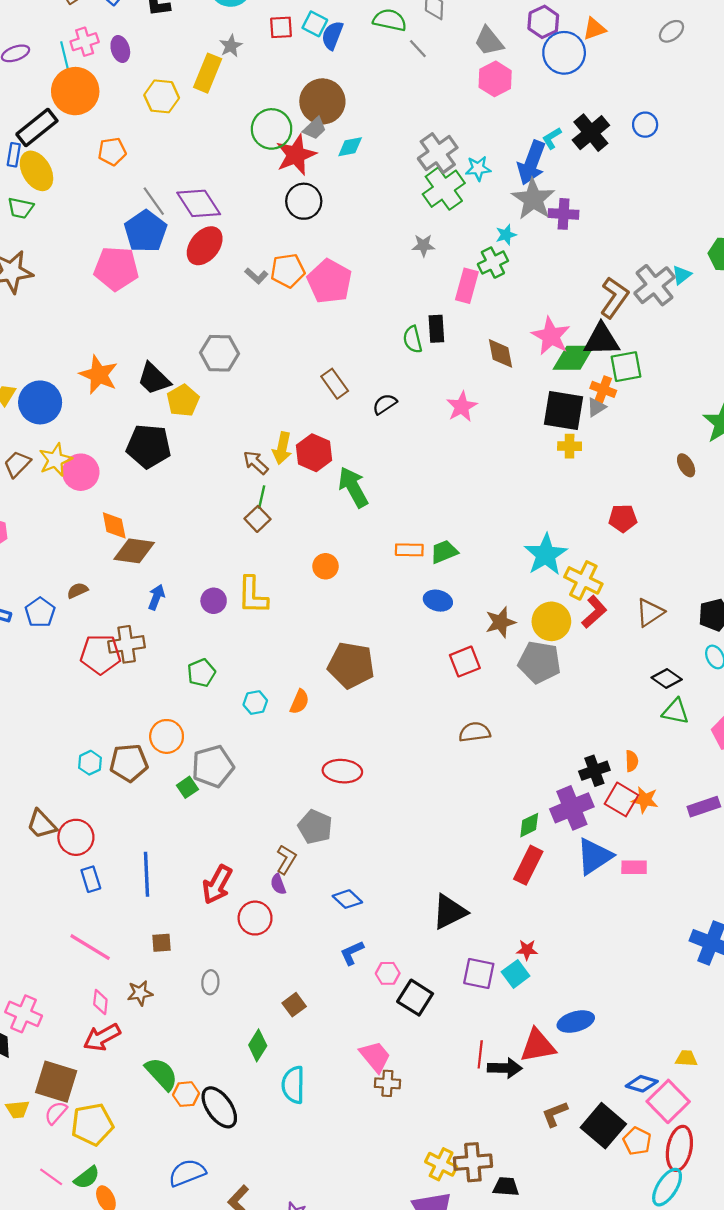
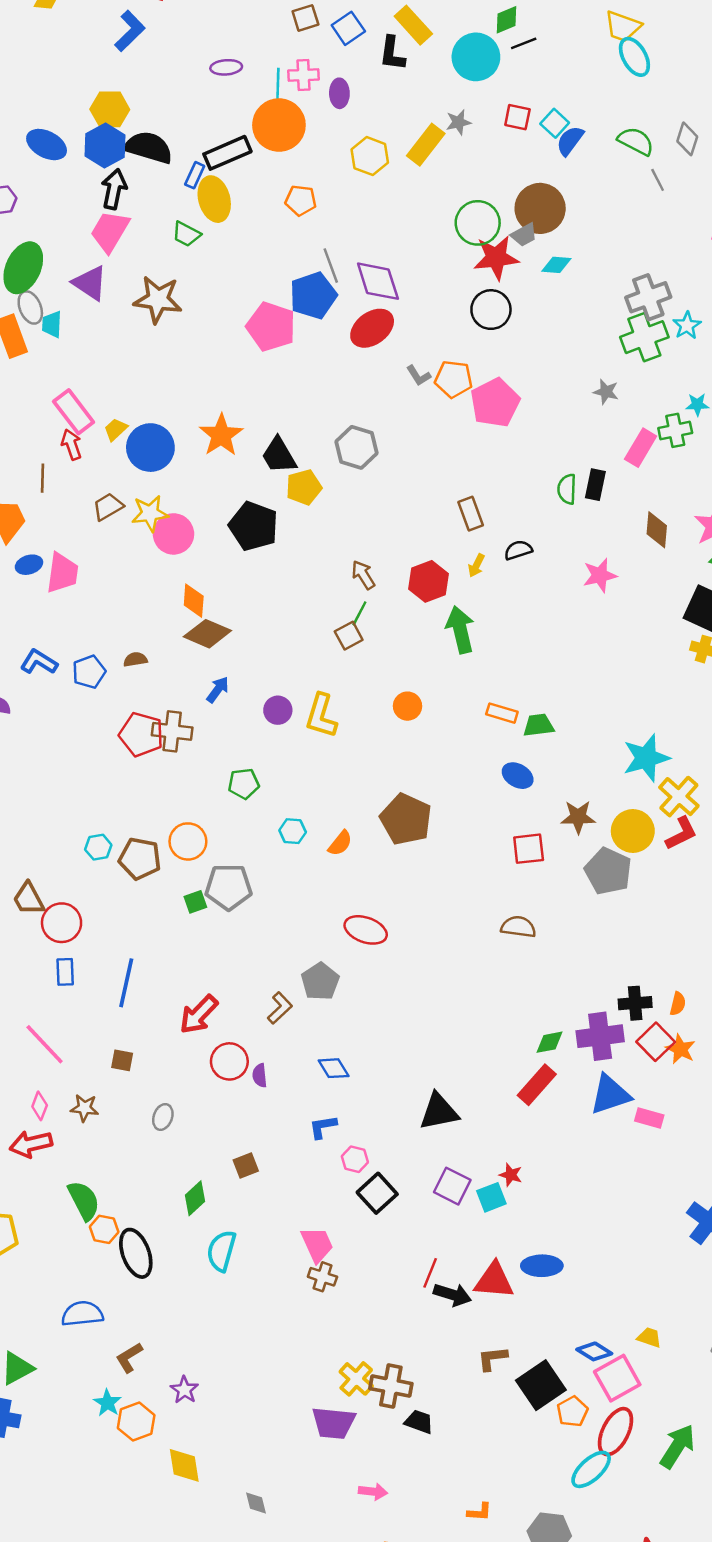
cyan star: (478, 168) -> (687, 325), turned 30
yellow arrow: (282, 448) -> (476, 565), moved, size x0.7
purple semicircle: (278, 884) -> (260, 1075), moved

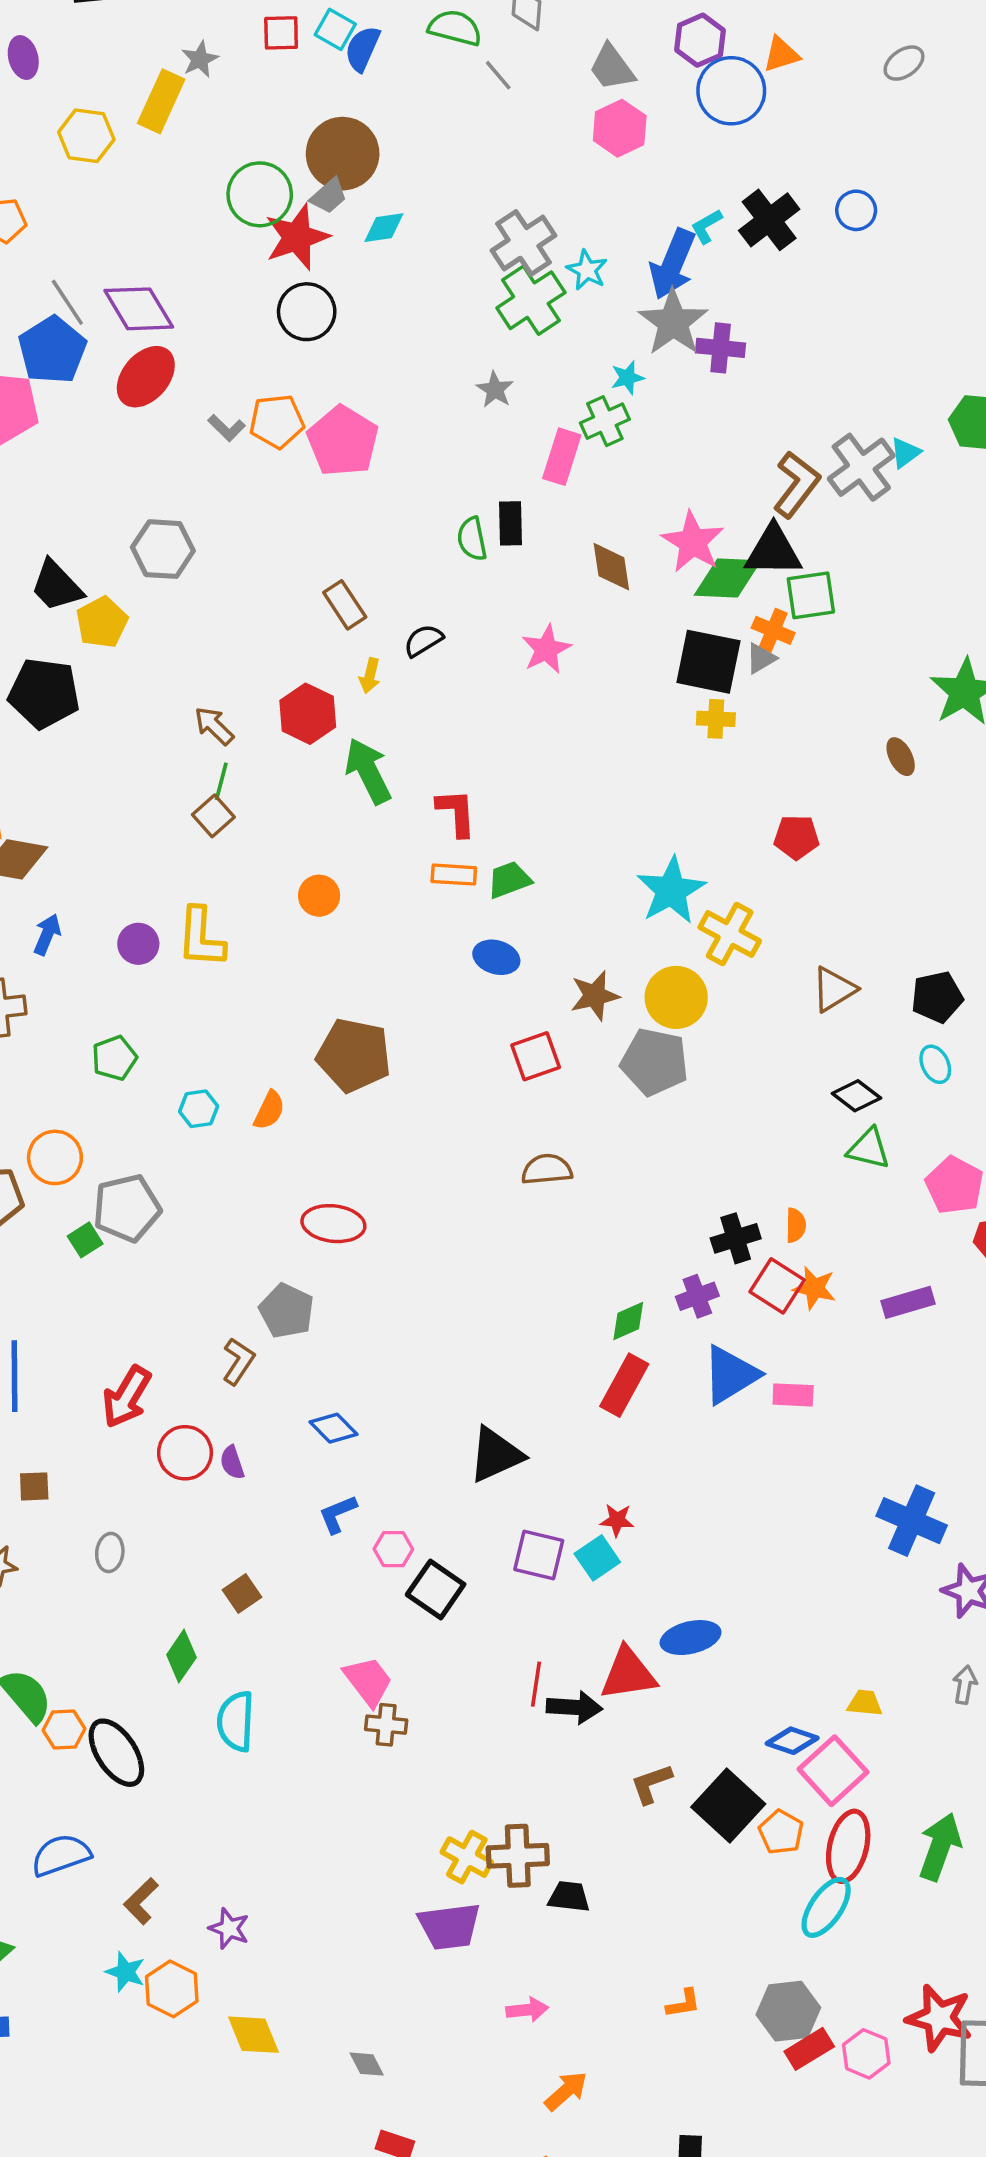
gray star: (606, 392) -> (495, 390), turned 30
red L-shape: (681, 833) -> (456, 813), moved, turned -54
purple cross: (600, 1036) -> (697, 1296), size x0.6

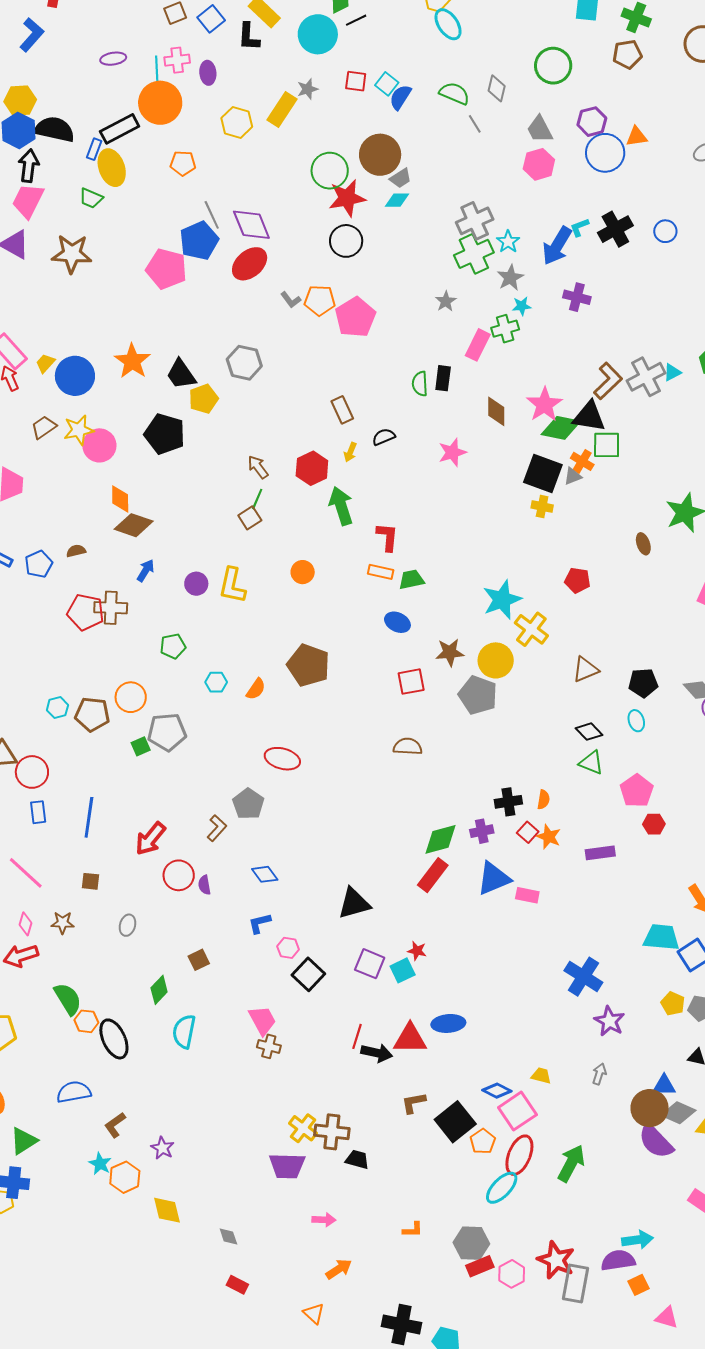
gray trapezoid: (329, 196) -> (401, 178), moved
gray star: (673, 322) -> (510, 278), moved, size x0.7
red square: (777, 1286) -> (528, 832), size x0.7
green diamond: (628, 1321) -> (441, 839), size x1.5

